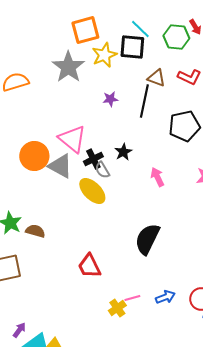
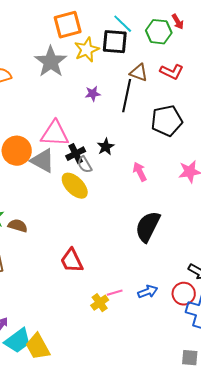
pink triangle: (72, 139) -> (55, 134), turned -36
black semicircle: (147, 239) -> (148, 227), moved

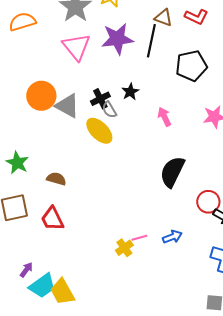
purple star: (93, 94) -> (117, 39), size x2.0
pink triangle: (55, 134) -> (76, 47), moved, turned 48
brown semicircle: (18, 226) -> (56, 179), moved
red trapezoid: (72, 261) -> (52, 219), moved
red circle: (184, 294) -> (208, 202), moved

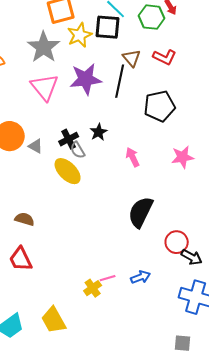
brown triangle: (163, 18) -> (132, 58), turned 30
gray triangle: (67, 106) -> (36, 146), size x0.6
yellow trapezoid: (62, 292) -> (54, 320), moved

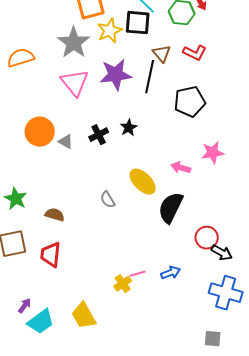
gray semicircle: (78, 150) -> (108, 200), moved
pink arrow: (133, 157) -> (181, 168), moved, turned -48
yellow ellipse: (68, 171) -> (143, 182), moved
red trapezoid: (21, 259) -> (51, 255), turned 32

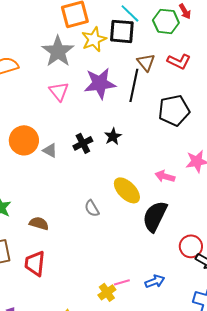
pink triangle: (75, 83) -> (59, 91), size x0.7

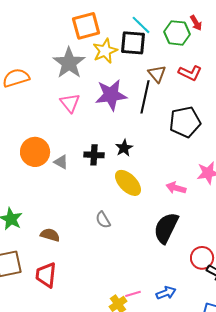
black cross: (83, 143) -> (94, 155), turned 30
yellow ellipse: (127, 190) -> (128, 183), moved

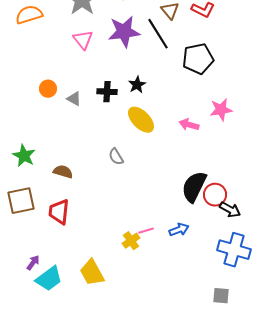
black line: (145, 97) -> (158, 34), turned -44
orange circle: (35, 152) -> (48, 89), size x0.6
black semicircle: (166, 228) -> (194, 187), moved

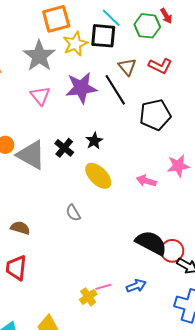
black cross: (107, 92) -> (64, 148), turned 36
gray triangle: (74, 99) -> (31, 155), size x2.0
black semicircle: (194, 187) -> (151, 243), turned 92

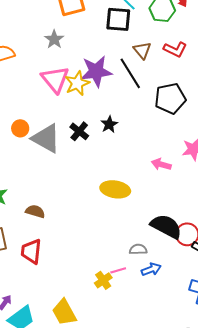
yellow star: (75, 44) -> (77, 83), moved
gray star: (39, 56) -> (54, 39), size x0.6
pink triangle: (40, 96) -> (55, 79), size x1.4
yellow ellipse: (98, 176) -> (115, 189), moved, turned -36
gray semicircle: (73, 213) -> (138, 249), moved, turned 120

